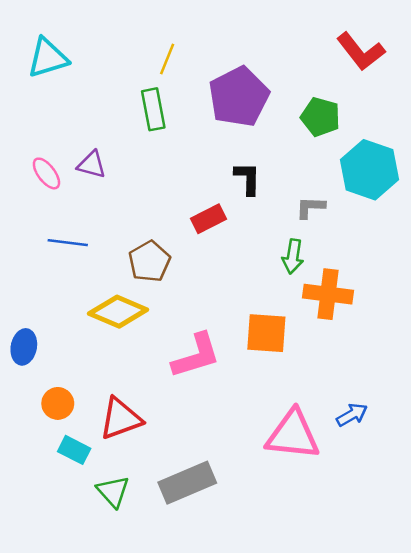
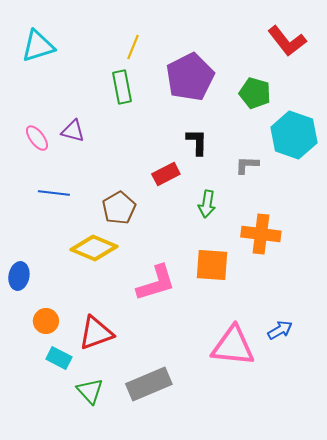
green arrow: (293, 256) -> (207, 204), moved

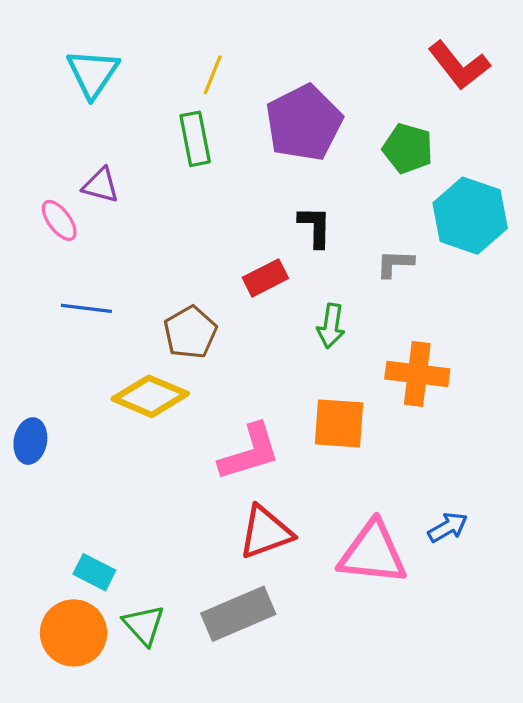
cyan triangle: (38, 46) -> (93, 73), moved, turned -39
purple triangle: (73, 131) -> (101, 185), moved
orange circle: (46, 321) -> (74, 633), moved, size x1.6
red triangle: (96, 333) -> (265, 532), moved

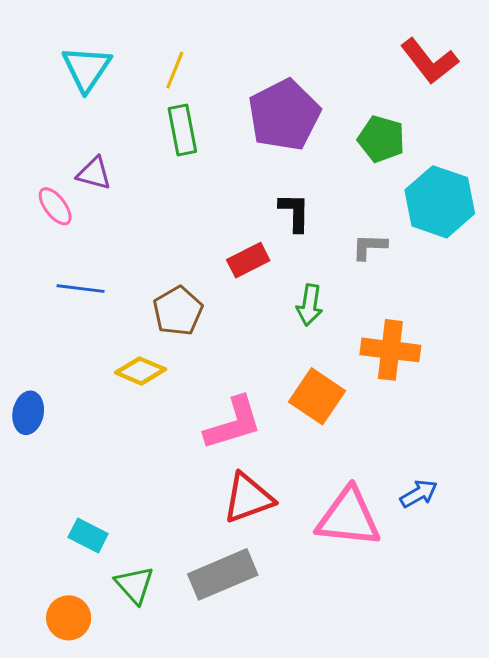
yellow line: (213, 75) -> (175, 70), moved
yellow diamond: (150, 396) -> (140, 371), size x0.7
orange square: (339, 423) -> (317, 396), turned 30
orange circle: (74, 633) -> (69, 618), moved, size x0.7

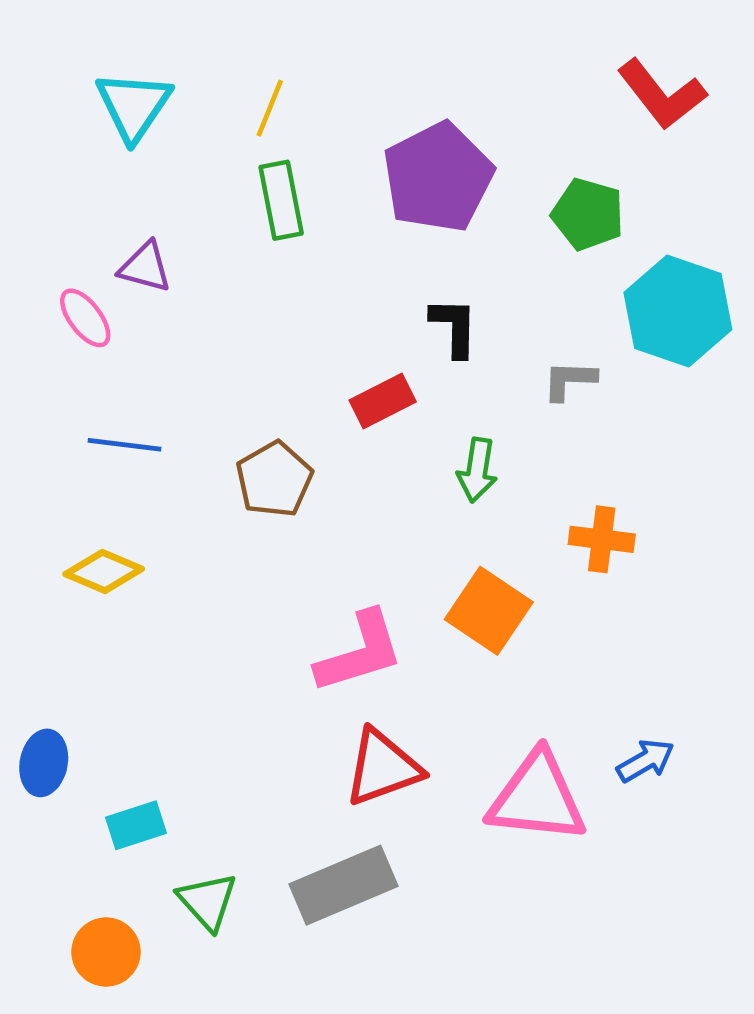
orange cross: (390, 350) -> (602, 539), size x0.7
yellow diamond: (140, 371) -> (104, 572), moved
blue ellipse: (28, 413) -> (44, 763), moved
cyan rectangle: (88, 536) -> (136, 825), turned -45

